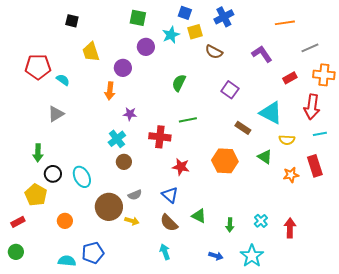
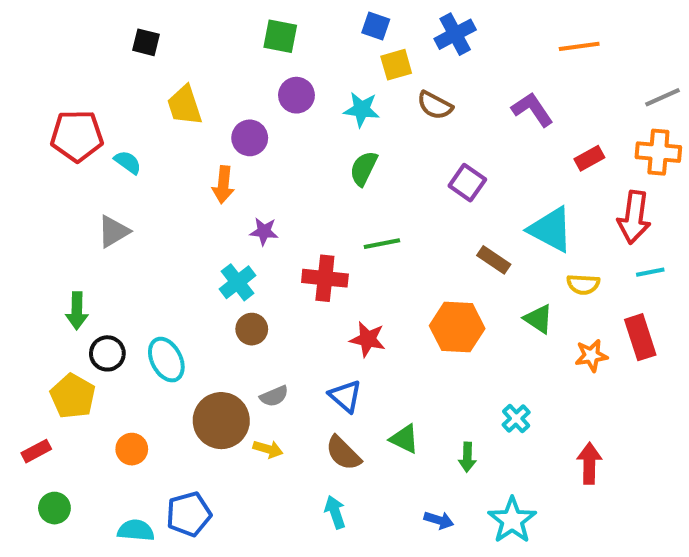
cyan star: (171, 35) -> (362, 109), moved, turned 30
gray line: (310, 48) -> (663, 97), moved
cyan cross: (261, 221) -> (516, 419), moved
green circle: (16, 252) -> (54, 508), moved

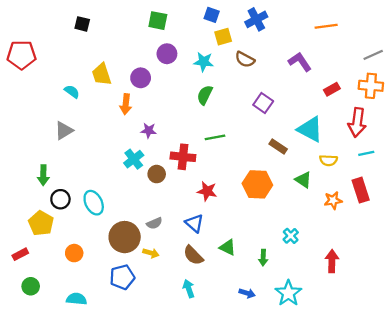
yellow trapezoid: (185, 105) -> (102, 74), moved
red pentagon: (77, 136) -> (21, 55), moved
brown circle: (252, 329) -> (157, 174), moved
blue pentagon: (189, 514) -> (122, 277), moved

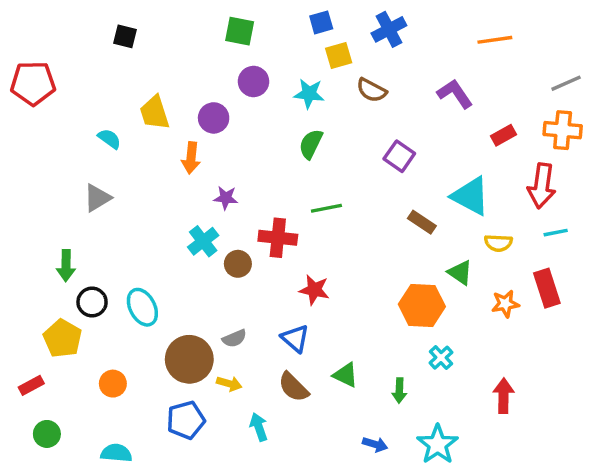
blue square: (212, 15) -> (321, 22), turned -35
orange hexagon: (257, 184) -> (422, 305), moved
cyan arrow: (189, 289) -> (259, 427), moved

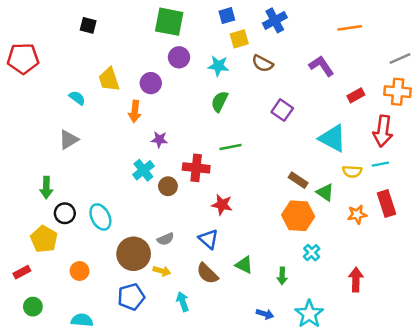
green square: (240, 31) -> (169, 22), size x1.4
brown rectangle: (422, 222) -> (298, 180), moved
cyan line: (556, 233) -> (380, 164), moved

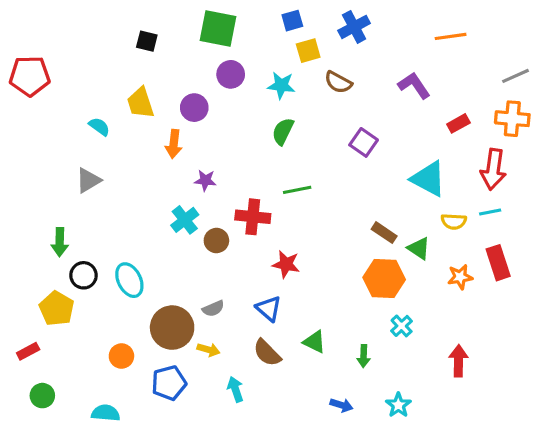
black square: (88, 25) -> (147, 41), moved
orange circle: (80, 271) -> (121, 356), moved
cyan star: (309, 314) -> (398, 405), size x0.7

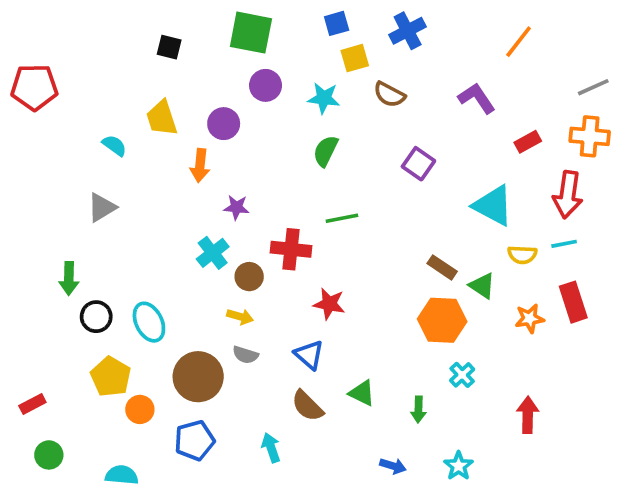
orange line: (451, 36) -> (519, 42), turned -44
yellow pentagon: (57, 309) -> (111, 377), moved
gray semicircle: (213, 309) -> (245, 355), turned 40
yellow arrow: (208, 350) -> (240, 317), moved

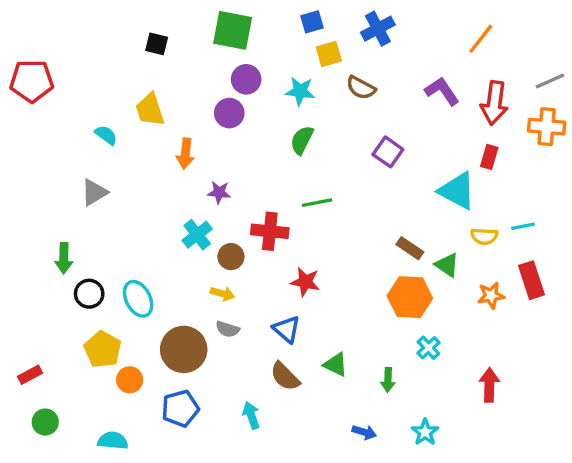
purple circle: (224, 124) -> (229, 113), moved
red rectangle: (528, 142) -> (489, 157), moved, turned -45
red arrow: (568, 195) -> (494, 103), moved

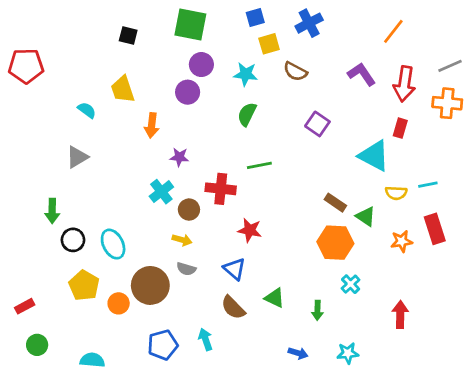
orange circle: (130, 380) -> (119, 303), moved
blue pentagon: (180, 409) -> (163, 345), moved
cyan star: (425, 432) -> (348, 353), turned 30

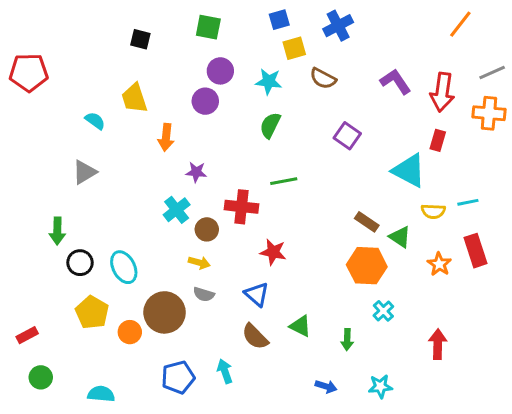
green square: (190, 24) -> (208, 27), size x0.7
orange line: (393, 31) -> (460, 24), moved
orange star: (402, 241) -> (439, 264), turned -30

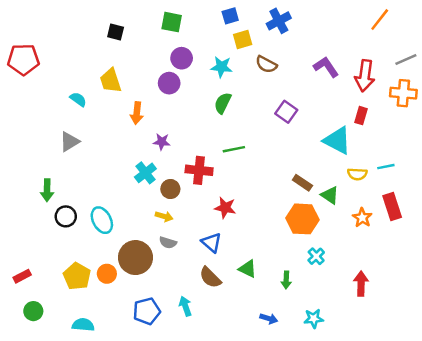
yellow pentagon: (92, 312) -> (77, 276), moved

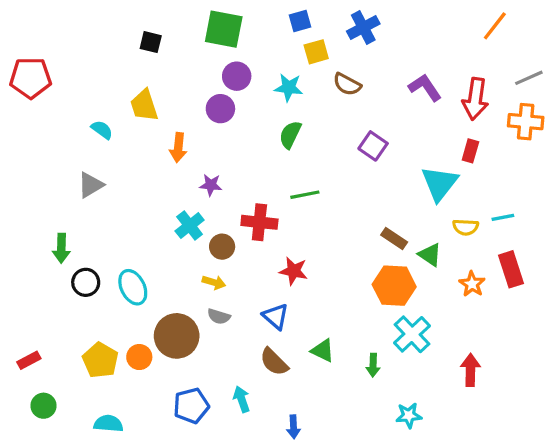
green square: (172, 22) -> (224, 29), size x1.4
cyan triangle: (337, 140) -> (440, 183), turned 40
cyan cross: (316, 256) -> (412, 334), size x1.6
blue arrow: (269, 319) -> (293, 427), moved, turned 70

